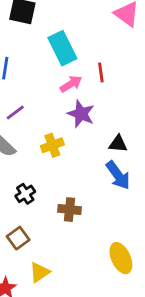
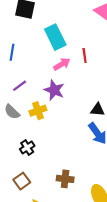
purple star: (81, 114) -> (54, 90), moved
yellow cross: (52, 145) -> (38, 111), moved
brown cross: (70, 210) -> (65, 179), moved

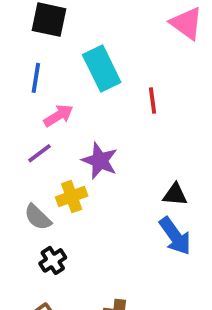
blue line: (12, 52) -> (36, 78), moved
pink arrow: (62, 64) -> (58, 116), moved
gray semicircle: (12, 112) -> (38, 217), moved

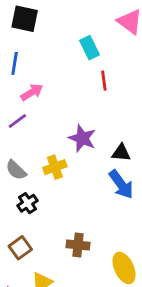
cyan rectangle: (102, 68) -> (89, 48), moved, size x0.7
purple star: (100, 161) -> (82, 138), moved
yellow cross: (72, 196) -> (55, 167), moved

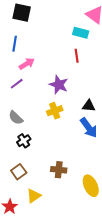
cyan rectangle: (89, 48) -> (81, 33), moved, turned -49
purple star: (82, 138) -> (59, 85), moved
yellow cross: (55, 167) -> (55, 111), moved

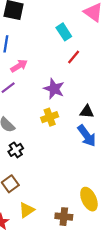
cyan rectangle: (81, 33) -> (64, 32), moved, turned 42
red line: (77, 56) -> (74, 57), turned 48
brown cross: (59, 170) -> (64, 217), moved

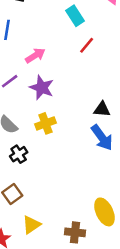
pink arrow: (19, 66) -> (35, 55), moved
purple star: (54, 89) -> (42, 88), moved
yellow cross: (50, 117) -> (46, 123), moved

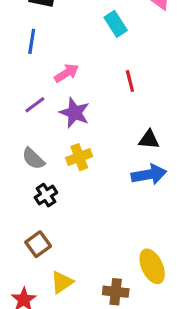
red line: (87, 45) -> (130, 81), moved, turned -54
blue arrow: (102, 138) -> (149, 174), turned -64

